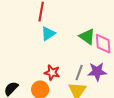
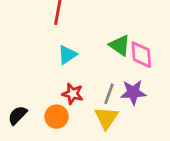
cyan triangle: (48, 34) -> (67, 55), moved

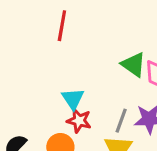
cyan triangle: (67, 55) -> (73, 99), moved, turned -30

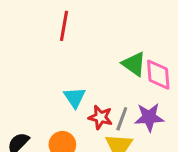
red star: (79, 121) -> (100, 117), moved

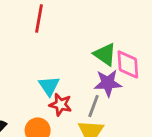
red star: (100, 117) -> (61, 105), moved
purple star: (149, 117) -> (108, 83), moved

